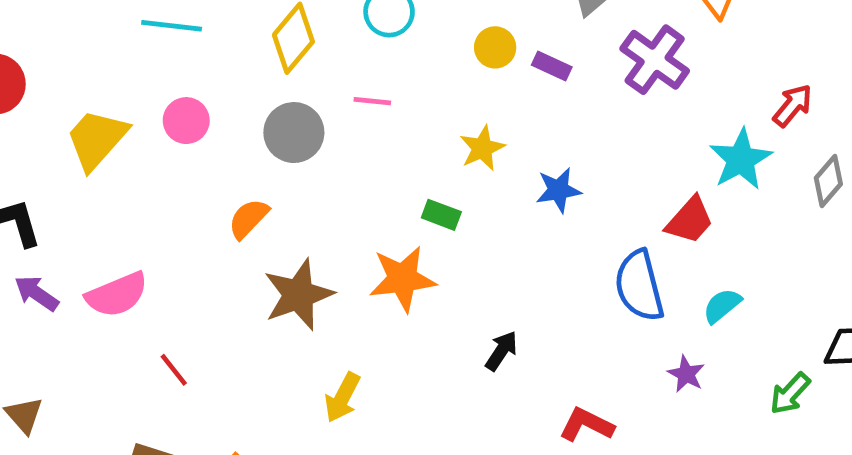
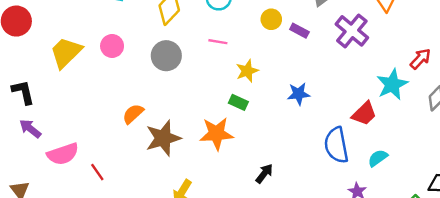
pink line: (372, 101) -> (218, 42), moved
yellow star: (482, 148) -> (247, 71), moved
orange semicircle: (248, 219) -> (133, 114), moved
pink semicircle: (117, 295) -> (63, 154), moved

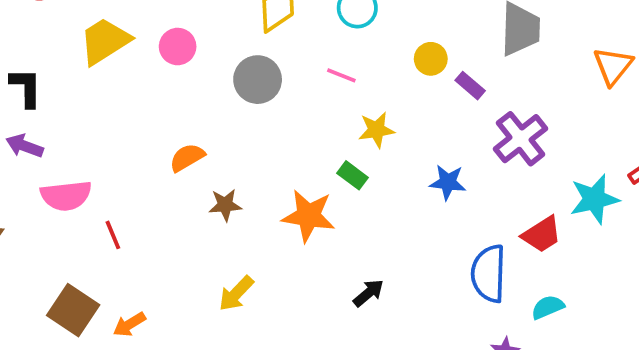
purple cross: (352, 31) -> (521, 139), moved
purple arrow: (30, 129) -> (25, 146), turned -30
brown star: (163, 138) -> (225, 205), size x0.6

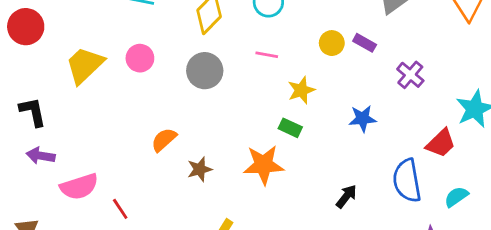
yellow circle: (431, 59) -> (332, 43), moved
purple cross: (521, 139) -> (410, 75), size x0.7
black arrow: (368, 293) -> (346, 196), moved

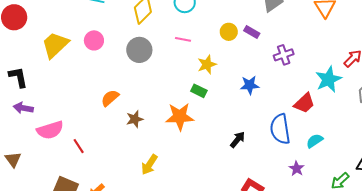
purple cross: (410, 75) -> (284, 55), turned 30

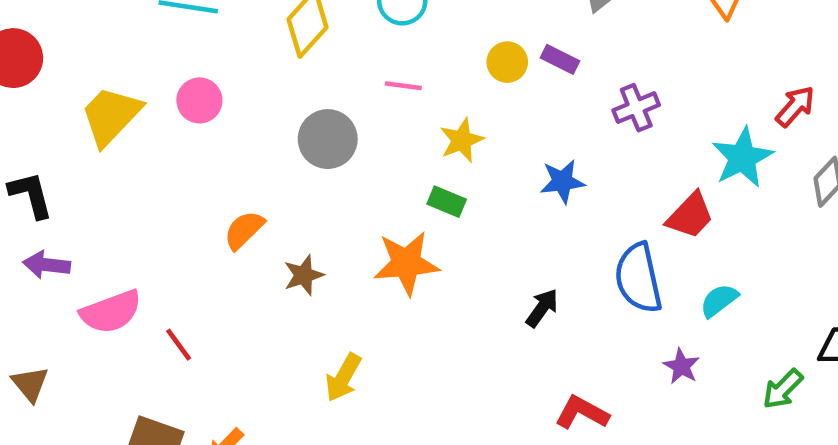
gray circle: (139, 50) -> (328, 139), moved

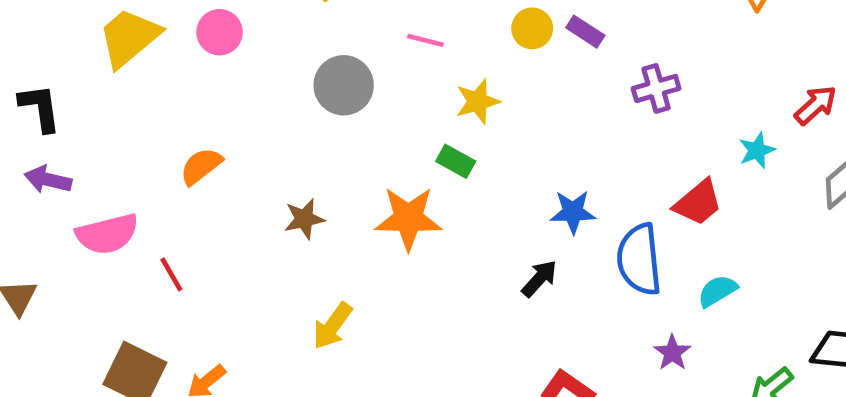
cyan star: (742, 158) -> (757, 150), size x0.6
blue star: (562, 181) -> (573, 212), moved
orange semicircle: (244, 230) -> (201, 166), moved

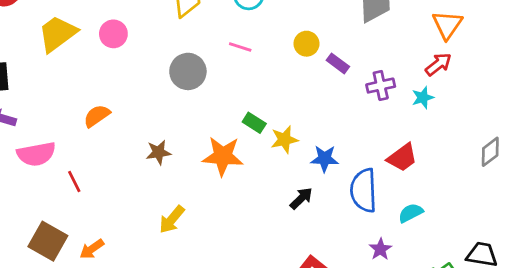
purple rectangle: (585, 32) -> (338, 63), moved
yellow star: (478, 102) -> (284, 140), moved
red arrow: (816, 105) -> (438, 64), moved
cyan star: (757, 150) -> (423, 98), moved

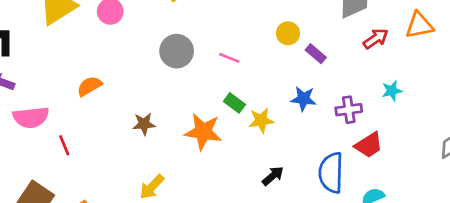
orange triangle: (447, 25) -> (419, 25), turned 40
pink line: (240, 47) -> (229, 58), moved
red arrow: (438, 64) -> (376, 39), moved
purple cross: (381, 86) -> (349, 110), moved
blue star: (325, 159) -> (303, 99), moved

